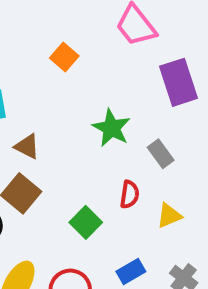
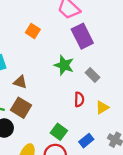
purple rectangle: (178, 82) -> (82, 36), moved
green square: (86, 222) -> (59, 132), moved

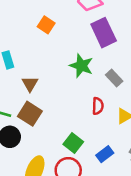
brown triangle: (20, 82) -> (30, 84), turned 40

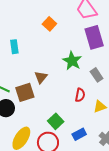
brown triangle: (30, 84) -> (41, 77), moved
brown square: (30, 114) -> (25, 92), turned 30

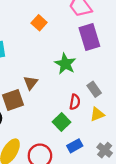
gray rectangle: (97, 75) -> (94, 89), moved
green square: (56, 121) -> (61, 122), moved

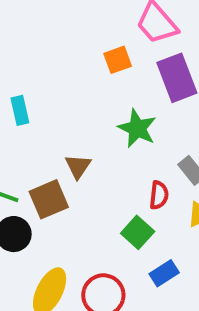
orange square: (39, 23) -> (118, 60), moved, turned 32

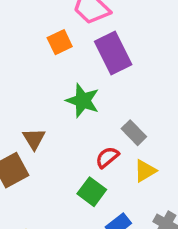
red semicircle: (159, 195) -> (107, 157), turned -130

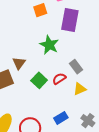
purple rectangle: (113, 53) -> (70, 20), turned 30
green square: (92, 192) -> (39, 80), moved

